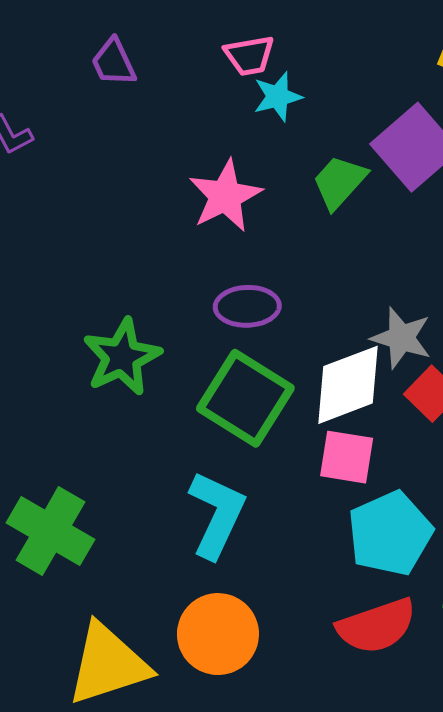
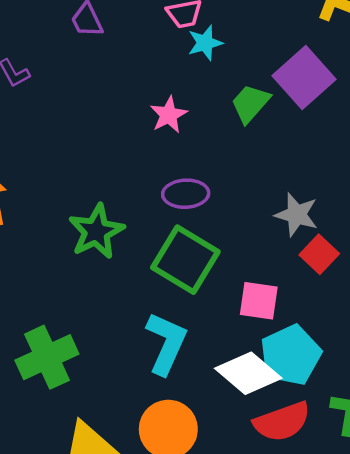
pink star: (225, 196) -> (169, 115), size x0.7
white diamond: (348, 385) -> (248, 373), moved, turned 62
green cross: (50, 531) -> (47, 357), turned 36

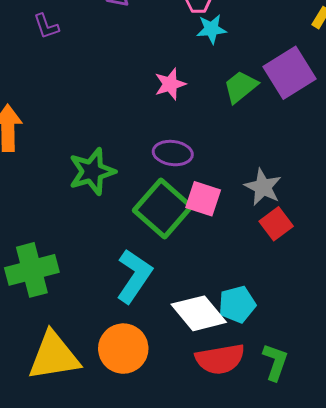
pink square: (259, 301) -> (203, 199), moved
cyan pentagon: (291, 355) -> (237, 304), size x0.7

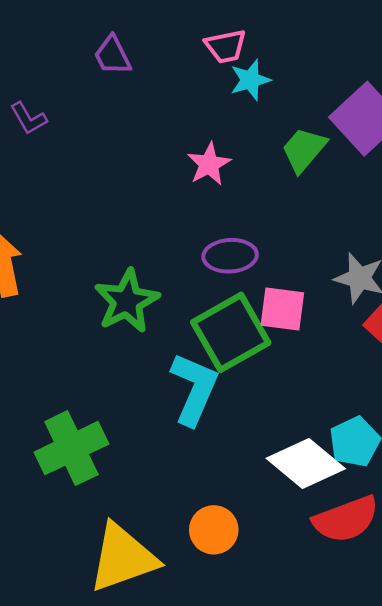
green square: (163, 208) -> (231, 332), turned 30
cyan L-shape: (134, 276) -> (194, 389), moved
orange circle: (123, 349) -> (214, 530), size x0.7

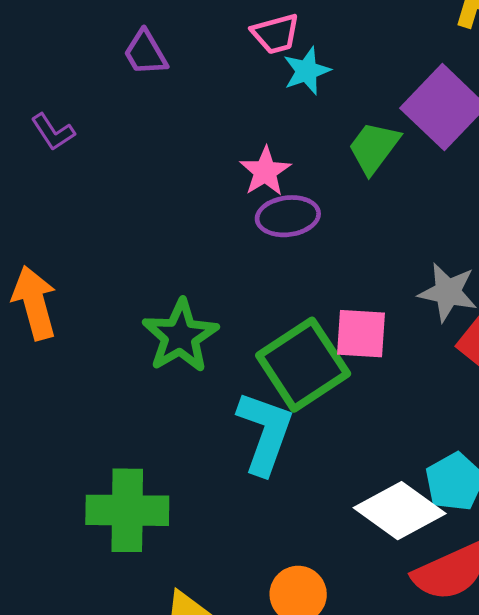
purple ellipse: (230, 256) -> (288, 216), moved
green cross: (71, 448) -> (127, 510), turned 30

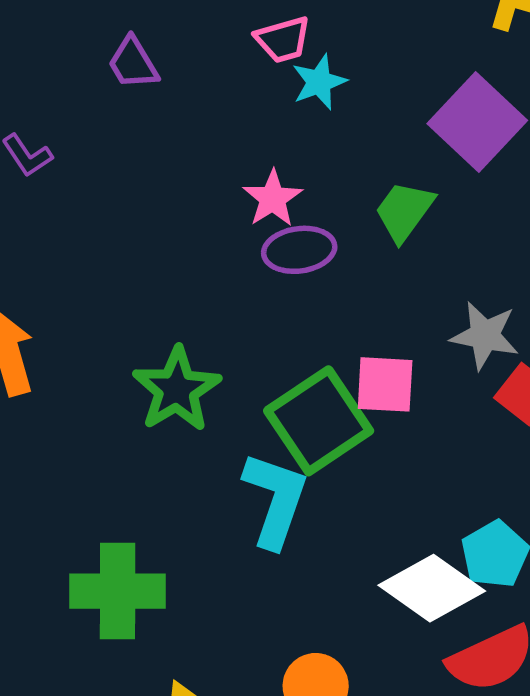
green trapezoid: (374, 148) -> (404, 211), moved

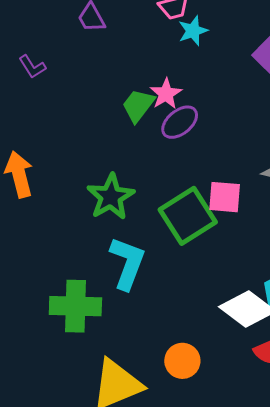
green trapezoid: (404, 211) -> (138, 105), moved
purple ellipse: (299, 250) -> (180, 122), turned -33
cyan L-shape: (275, 500) -> (127, 263), moved

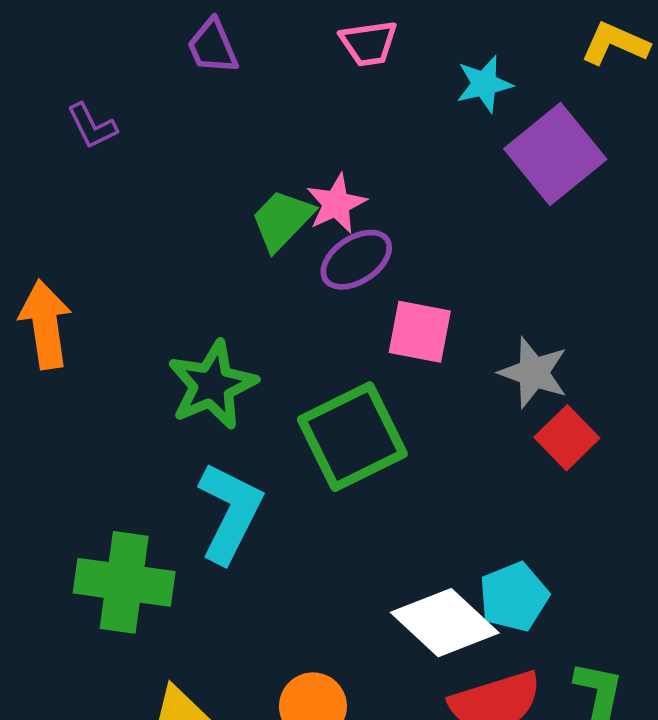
cyan star: (193, 31) -> (484, 84), moved
pink square: (225, 197) -> (420, 332), moved

